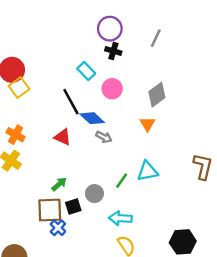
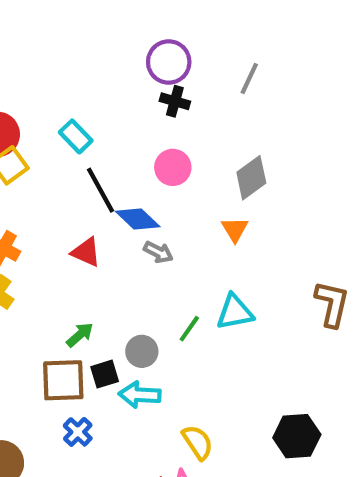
cyan rectangle: (86, 71) -> (76, 136), moved
cyan arrow: (120, 218) -> (140, 395), moved
blue cross: (58, 228) -> (78, 432), moved

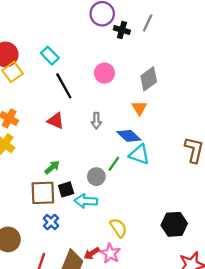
black cross: (175, 101) -> (122, 30), moved
blue diamond: (138, 219) -> (129, 136), moved
gray arrow: (158, 252) -> (96, 121), turned 63
cyan triangle: (235, 312) -> (139, 154), turned 30
gray circle: (142, 351) -> (96, 177), moved

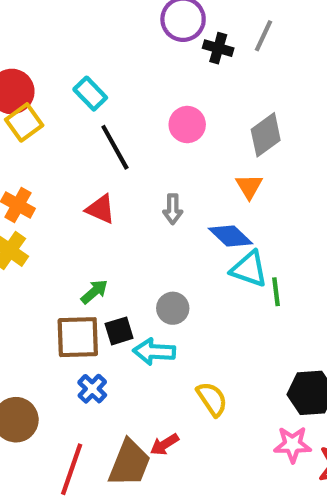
green line: (114, 164) -> (276, 292), moved, turned -42
pink star: (110, 253) -> (292, 444), moved, turned -30

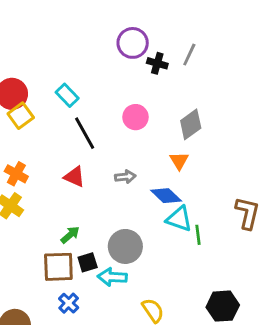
gray arrow: (173, 209) -> (125, 177), turned -96
gray circle: (173, 308) -> (125, 246), size x1.5

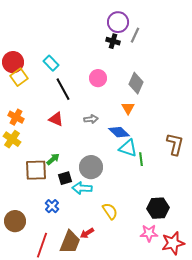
purple circle: (133, 43) -> (118, 22), moved
gray diamond: (191, 124) -> (136, 83), turned -30
brown square: (58, 267) -> (36, 170), moved

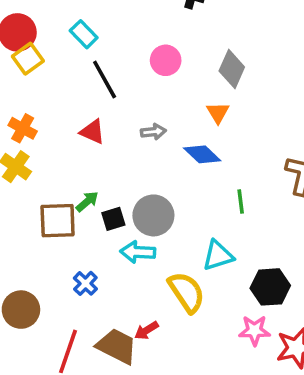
cyan triangle: (128, 148) -> (218, 256), moved, turned -36
black square: (65, 178) -> (113, 219), moved
yellow semicircle: (110, 211) -> (187, 292), size x1.4
brown trapezoid: (70, 242) -> (117, 346), turned -85

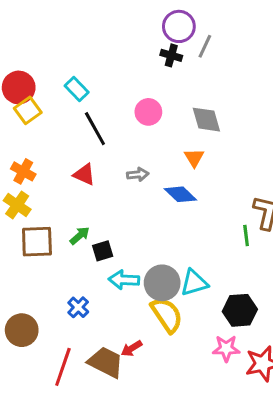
gray diamond: (232, 69) -> (206, 120), turned -40
green line: (241, 201) -> (246, 236), moved
gray circle: (153, 215) -> (162, 283), moved
brown square: (58, 221) -> (37, 242), moved

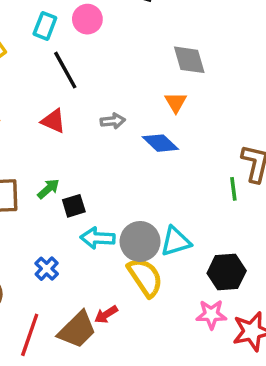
cyan rectangle: (77, 89) -> (45, 26), turned 65
pink circle: (148, 112) -> (87, 19), moved
brown trapezoid: (106, 362) -> (77, 330), turned 108

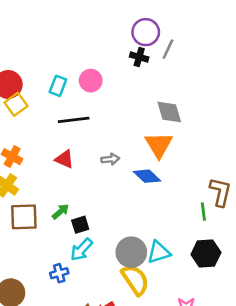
black line: (65, 70) -> (74, 120), turned -68
orange triangle: (176, 102) -> (159, 145), size x1.6
cyan arrow: (98, 238) -> (82, 250), moved, turned -50
blue cross: (47, 269) -> (59, 273), turned 30
black hexagon: (227, 272) -> (206, 254), moved

